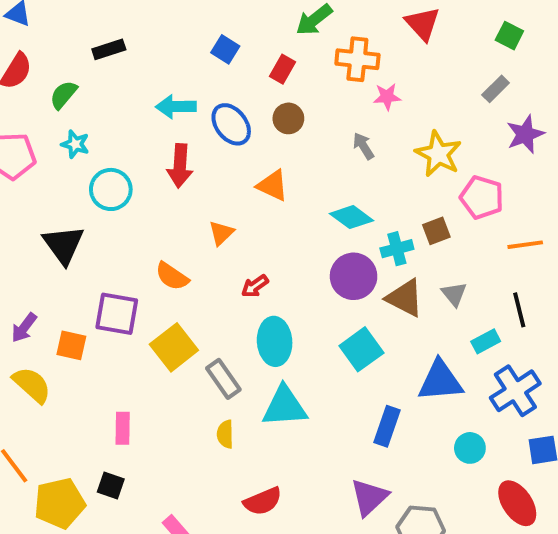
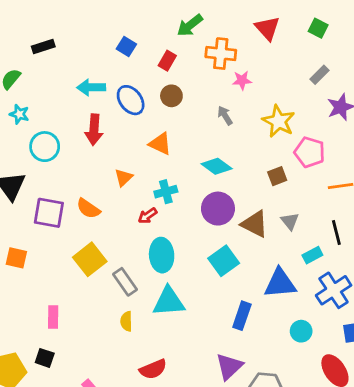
green square: (509, 36) -> (318, 28), moved
cyan cross: (397, 249) -> (166, 192), moved
purple square: (117, 314) -> (49, 213), moved

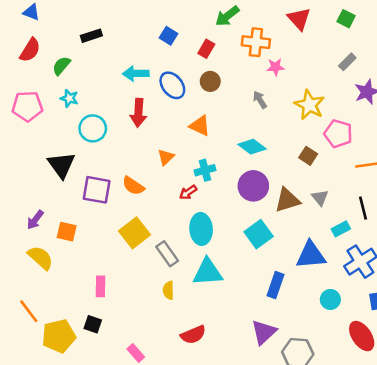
brown square: (277, 176) -> (308, 156), turned -36
brown triangle: (255, 224) -> (287, 200), turned -44

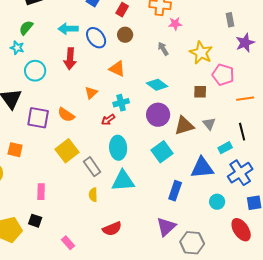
gray rectangle: (347, 62) -> (230, 20), turned -56
green semicircle: (61, 66) -> (26, 28), moved
brown square: (308, 156) -> (200, 92), turned -32

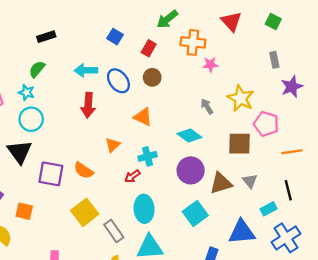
gray arrow: (163, 49) -> (207, 106), moved
cyan circle: (35, 71) -> (31, 119), moved
brown square: (200, 92) -> (239, 144), size x1.5

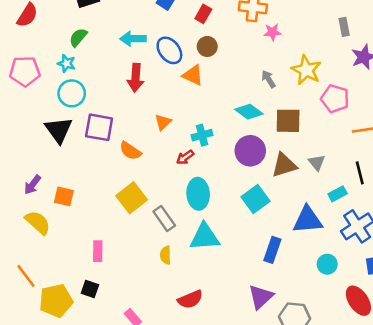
orange triangle: (143, 117) -> (193, 75), moved
brown square: (239, 144) -> (288, 121), moved
purple square: (51, 174) -> (99, 127), moved

